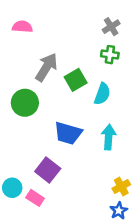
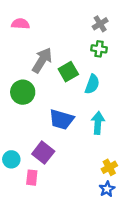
cyan circle: (12, 188) -> (11, 159), moved
pink rectangle: (35, 198) -> (32, 178), turned 63

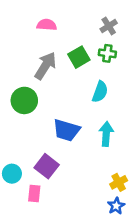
pink semicircle: (20, 24) -> (47, 25), moved
green square: (68, 72) -> (79, 57), moved

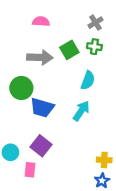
gray arrow: (45, 66) -> (40, 57), turned 60
blue trapezoid: (66, 130) -> (42, 108), moved
cyan arrow: (106, 134) -> (81, 111), moved, turned 30
yellow cross: (119, 182) -> (104, 160), turned 32

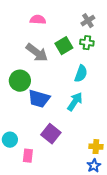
gray arrow: (40, 57) -> (37, 53), turned 35
purple square: (41, 146) -> (51, 134), moved

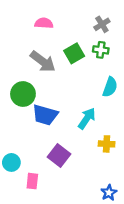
cyan semicircle: (81, 74) -> (110, 87), moved
yellow cross: (96, 147) -> (107, 144), moved

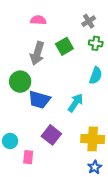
green cross: (101, 50) -> (96, 43), moved
gray arrow: (43, 62) -> (37, 53), turned 70
yellow cross: (107, 144) -> (93, 139), moved, size x1.6

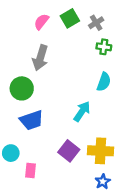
pink semicircle: (38, 20) -> (41, 22), turned -56
green square: (64, 46) -> (70, 18), moved
blue trapezoid: (39, 100) -> (32, 120), moved, turned -35
purple square: (51, 135) -> (69, 151), moved

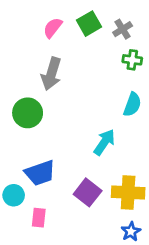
blue trapezoid: (32, 120) -> (40, 173), moved

